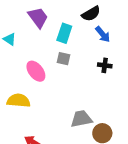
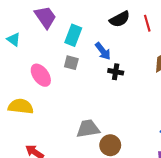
black semicircle: (91, 14) -> (120, 19), moved
blue arrow: (103, 34) -> (103, 51), moved

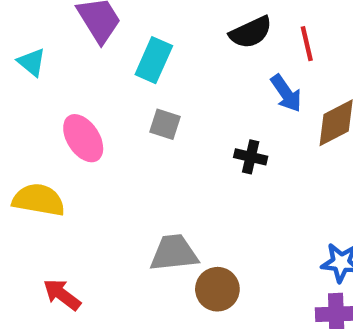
blue arrow: (103, 51) -> (286, 93), moved
gray square: (71, 63) -> (165, 124), moved
black cross: (116, 72) -> (251, 157), moved

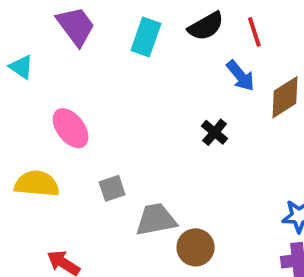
cyan rectangle: (154, 60) -> (146, 37), moved
gray square: (165, 124) -> (112, 188), moved, turned -32
black cross: (251, 157) -> (215, 132), turned 32

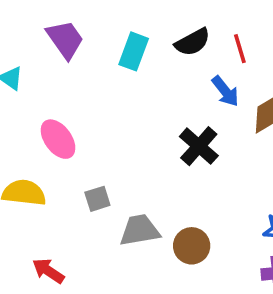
black cross: (215, 132) -> (199, 146), size x1.5
brown circle: (196, 247) -> (192, 246), moved

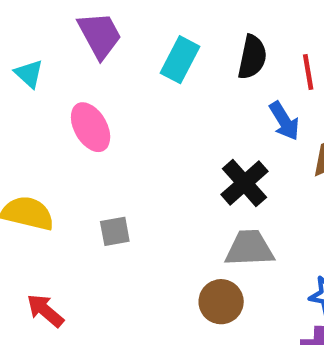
black semicircle: (193, 42) -> (252, 57), turned -57
pink ellipse: (58, 139) -> (91, 127), moved
gray trapezoid: (140, 230) -> (249, 248), moved

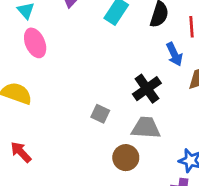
pink ellipse: (91, 127) -> (35, 43), moved
gray square: (115, 231) -> (100, 114), moved, turned 30

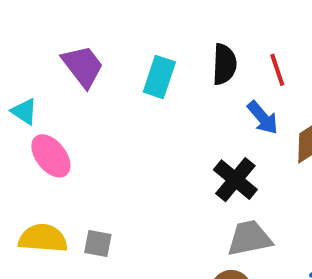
gray square: (100, 114) -> (98, 244), moved

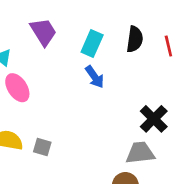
blue arrow: (263, 118) -> (95, 77), moved
black cross: (235, 180) -> (154, 119), moved

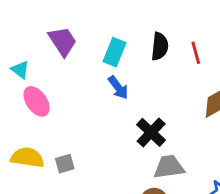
black cross: (154, 119) -> (151, 132), moved
gray square: (42, 147) -> (65, 164), turned -30

